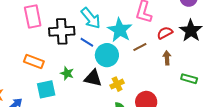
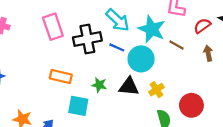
brown line: (140, 47) -> (177, 45), turned 64
cyan square: (46, 89) -> (78, 106), turned 30

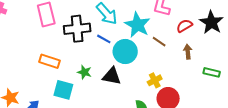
yellow cross: (156, 90) -> (155, 80), moved

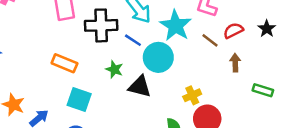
black star: (211, 22) -> (267, 29), size x0.6
brown line: (159, 42) -> (210, 40), moved
green star: (84, 72) -> (114, 69), moved

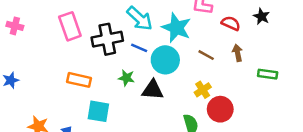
red semicircle: (233, 31) -> (231, 23), turned 60
brown line: (210, 40) -> (206, 55), moved

